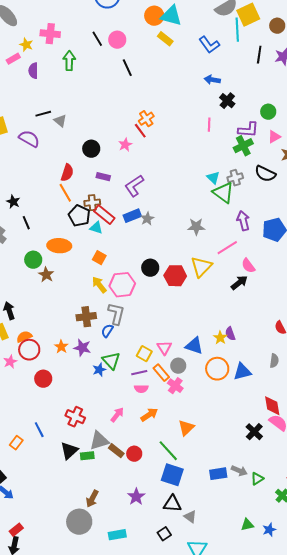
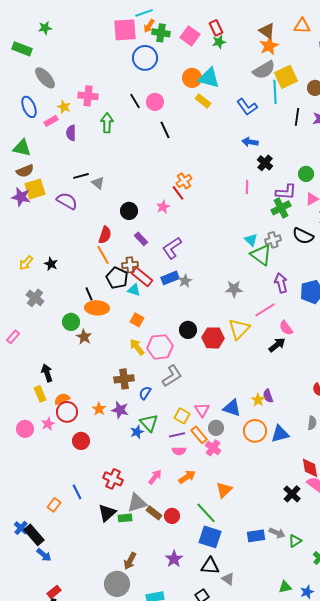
purple rectangle: (103, 177) -> (141, 239), turned 32
black line: (26, 223) -> (89, 294), moved
gray L-shape: (116, 314) -> (172, 376), moved, turned 45

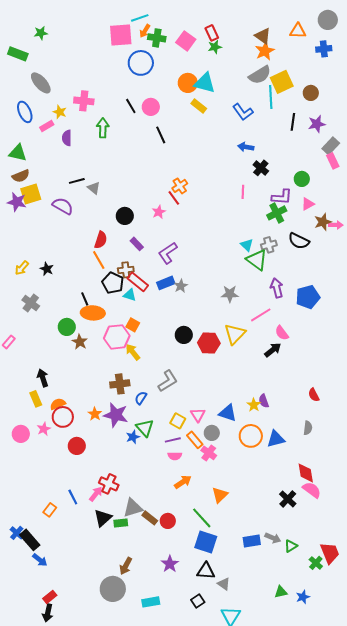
pink hexagon: (160, 347) -> (117, 337), moved
purple star: (120, 410) -> (116, 415), size x1.4
pink arrow: (155, 477) -> (96, 494), moved

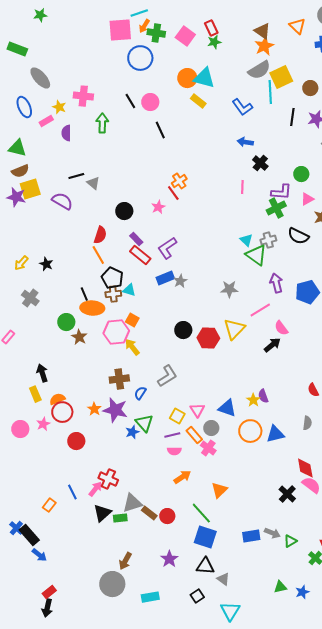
orange triangle: (298, 31) -> (297, 26), turned 42
green star: (41, 33) -> (40, 15), moved
brown cross: (126, 270) -> (113, 294), moved
red rectangle: (138, 282) -> (140, 255), moved

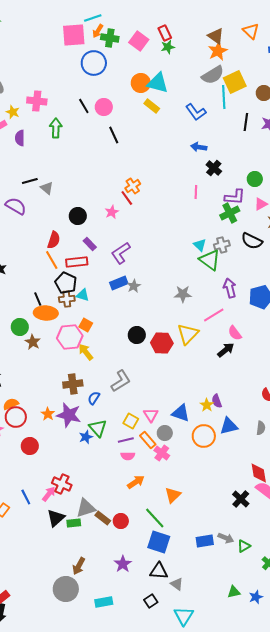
red rectangle: (140, 255) -> (77, 262), moved, turned -45
blue triangle: (275, 434) -> (229, 426), moved

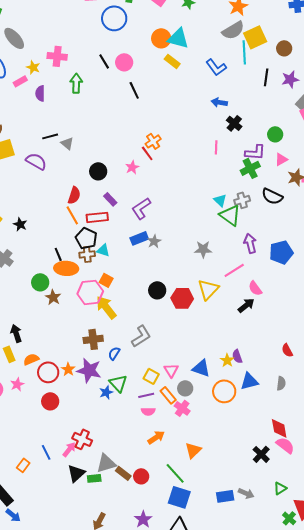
yellow arrow: (86, 352) -> (106, 307), size x1.4
red circle: (16, 417) -> (48, 372), moved
green triangle: (244, 546) -> (280, 488), moved

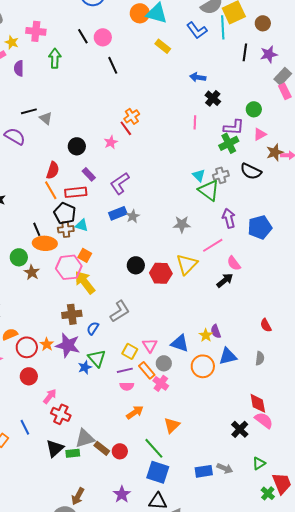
yellow rectangle: (172, 61) -> (163, 46), moved
blue L-shape: (216, 67) -> (197, 30), moved
pink arrow: (69, 449) -> (50, 396), moved

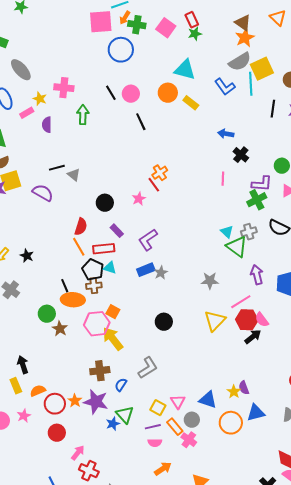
orange circle: (140, 13) -> (168, 93), moved
cyan triangle: (82, 225) -> (110, 268), moved
red hexagon: (161, 273) -> (247, 320), moved

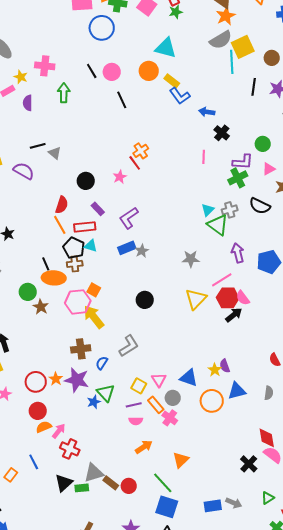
blue L-shape: (225, 87) -> (180, 96), moved
cyan triangle: (227, 232) -> (208, 210), turned 32
orange semicircle: (38, 391) -> (44, 427), moved

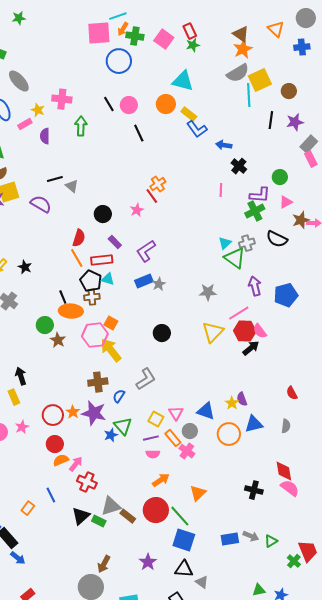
black cross: (249, 464) -> (254, 490), moved, turned -30
red circle: (129, 486) -> (156, 510), moved, size x1.6
green rectangle: (82, 488) -> (99, 521), turned 32
green triangle: (268, 498) -> (271, 541), moved

